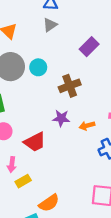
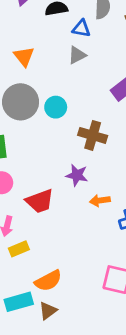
brown cross: (70, 86) -> (93, 135), turned 30
orange arrow: (87, 126) -> (100, 201), moved

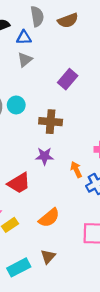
orange arrow: (100, 201) -> (76, 170), moved, turned 84
orange semicircle: (48, 281) -> (49, 218), moved
brown triangle: (48, 311) -> (48, 256), moved

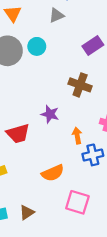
cyan circle: (16, 105) -> (37, 46), moved
brown cross: (51, 122) -> (80, 85), moved
orange semicircle: (49, 218) -> (53, 173), moved

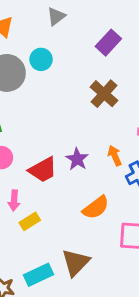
brown cross: (80, 85) -> (104, 94), turned 35
purple star: (50, 114) -> (77, 159), moved, turned 30
brown triangle: (27, 212) -> (76, 262), size x1.5

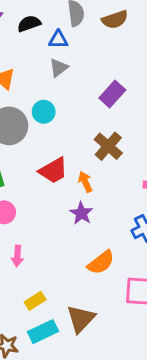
orange arrow: (115, 156) -> (85, 182), moved
red trapezoid: (43, 170) -> (53, 171), moved
yellow rectangle: (30, 221) -> (35, 301), moved

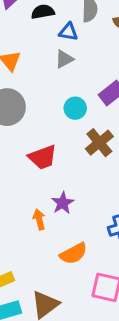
cyan circle: (44, 112) -> (75, 108), moved
orange arrow: (85, 182) -> (39, 219), moved

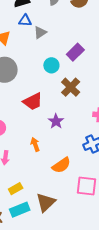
blue triangle: (68, 32) -> (25, 21), moved
purple star: (63, 203) -> (56, 121), moved

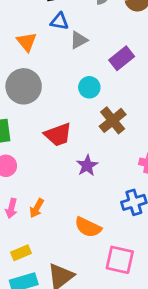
purple rectangle: (75, 52) -> (122, 58), moved
orange arrow: (35, 144) -> (37, 208), moved, turned -136
orange semicircle: (61, 165) -> (88, 227), turned 54

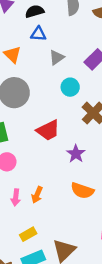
gray triangle: (79, 40) -> (57, 58), moved
orange semicircle: (88, 227) -> (82, 191), moved

